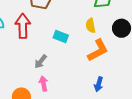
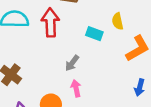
yellow semicircle: (91, 26) -> (118, 21), moved

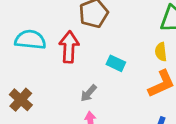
yellow semicircle: (118, 21) -> (161, 52), moved

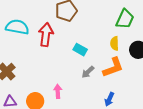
gray arrow: (89, 93) -> (88, 72), moved

